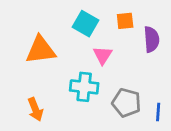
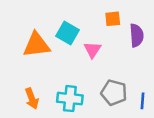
cyan square: (86, 24) -> (67, 33), moved
cyan cross: (84, 87) -> (70, 99), moved

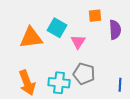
gray pentagon: (114, 93) -> (84, 74), moved
orange arrow: (32, 99) -> (27, 83), size x1.4

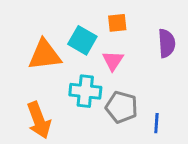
orange square: (95, 16) -> (117, 23), moved
cyan cross: (59, 83) -> (85, 91), moved
blue line: (120, 85) -> (156, 123), moved

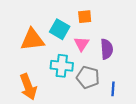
purple semicircle: (167, 43) -> (107, 49), moved

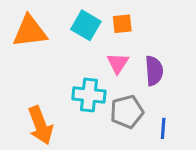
cyan square: (60, 29) -> (86, 25), moved
orange triangle: (32, 40) -> (30, 31), moved
gray pentagon: (88, 77) -> (127, 112), turned -30

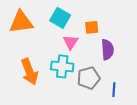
orange square: (122, 24) -> (92, 27), moved
pink triangle: (118, 63) -> (71, 42), moved
orange arrow: (40, 125) -> (29, 72), moved

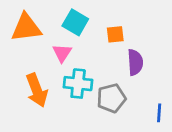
pink triangle: (71, 42) -> (62, 53), moved
blue line: (114, 90) -> (159, 113), moved

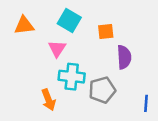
orange triangle: (26, 28) -> (24, 25), size x0.7
orange arrow: (37, 90) -> (49, 100), moved, size x0.7

